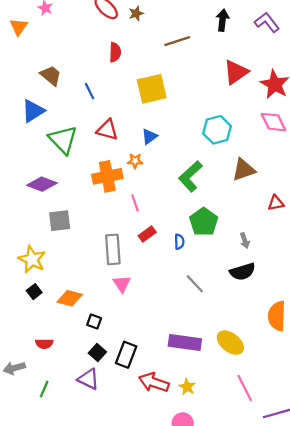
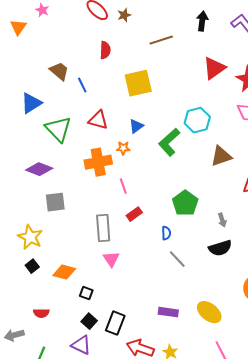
brown trapezoid: (51, 76) -> (59, 71), moved
green L-shape: (190, 176) -> (169, 142), moved
blue semicircle: (179, 242) -> (166, 233), moved
purple rectangle: (185, 343) -> (168, 312), size x0.7

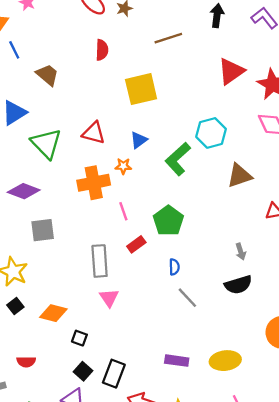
blue line: (82, 85) -> (14, 50), moved
green pentagon: (185, 203) -> (168, 221), moved
yellow ellipse: (209, 312) -> (225, 361), turned -45

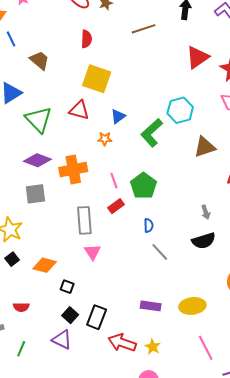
yellow square: (141, 89) -> (97, 79), moved, turned 32
orange cross: (94, 183) -> (73, 169), moved
purple diamond: (24, 191) -> (37, 160), moved
pink line: (123, 211) -> (114, 181), moved

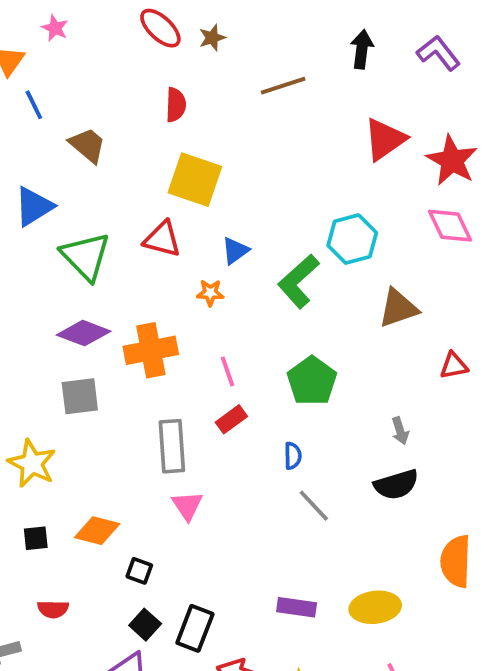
green pentagon: (143, 186) -> (312, 381), moved
black square: (12, 259) -> (36, 538), moved, turned 32

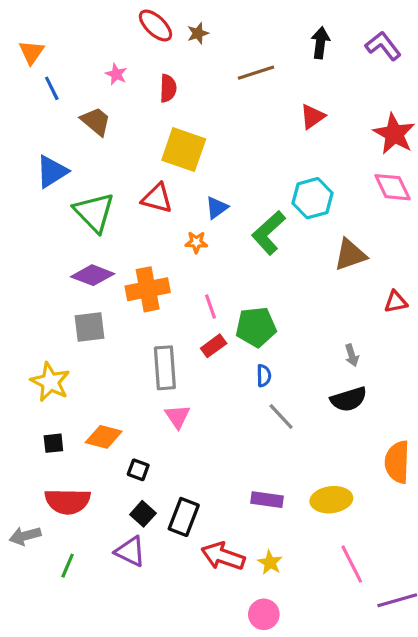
pink star: (55, 28) -> (116, 74), moved
red triangle: (385, 139) -> (312, 117), moved, size x0.7
green pentagon: (312, 381) -> (256, 327), moved, turned 30
red semicircle: (53, 609) -> (68, 501), size x1.8

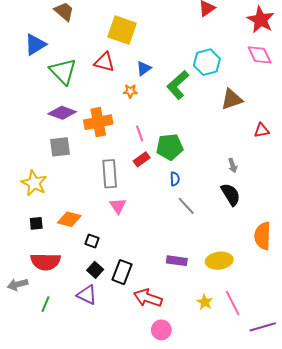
black semicircle: (349, 399) -> (231, 194), turned -105
yellow star: (270, 562) -> (205, 302), moved
pink circle: (264, 614) -> (161, 330), moved

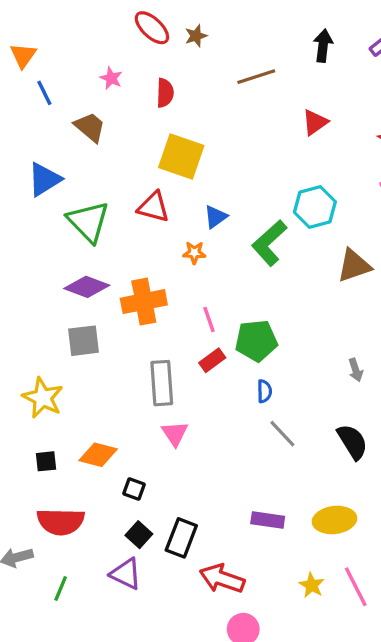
black semicircle: (231, 194) -> (352, 442), moved

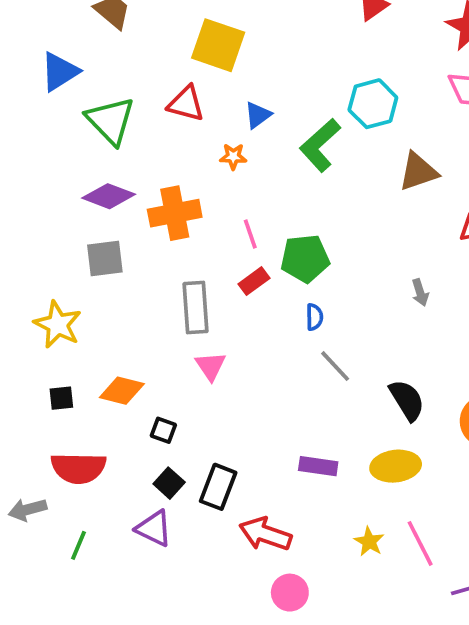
black semicircle: (352, 442) -> (407, 400), moved

